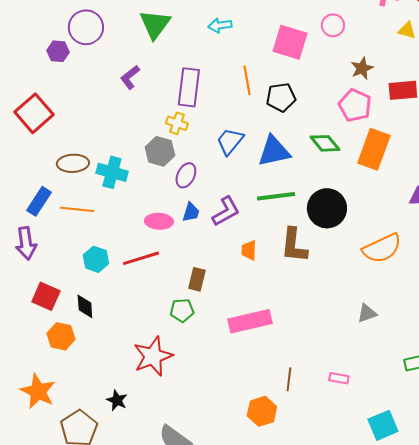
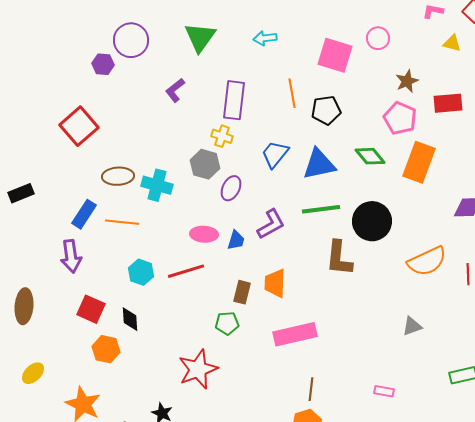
blue trapezoid: (191, 212) -> (236, 240), moved
orange trapezoid: (249, 250) -> (275, 283), moved, size x1.4
brown line: (289, 379) -> (311, 389), moved

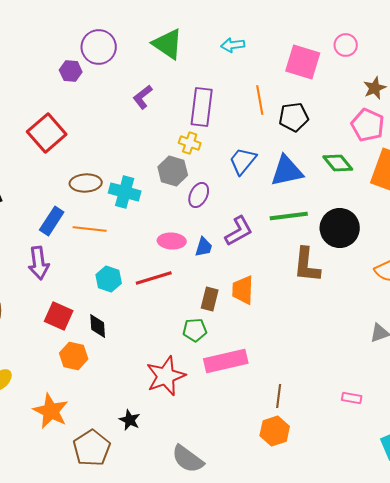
green triangle: (200, 37) -> (168, 44), turned -32
pink rectangle: (295, 334) -> (226, 361), moved

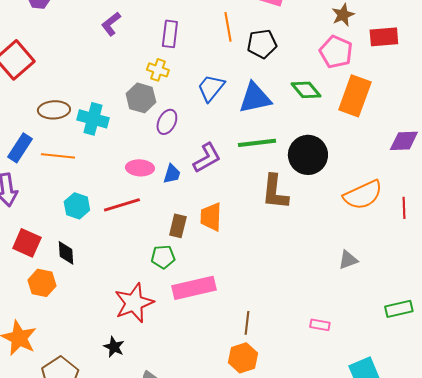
purple rectangle: (202, 107) -> (170, 34), size x0.7
black star: (130, 420) -> (114, 347), moved

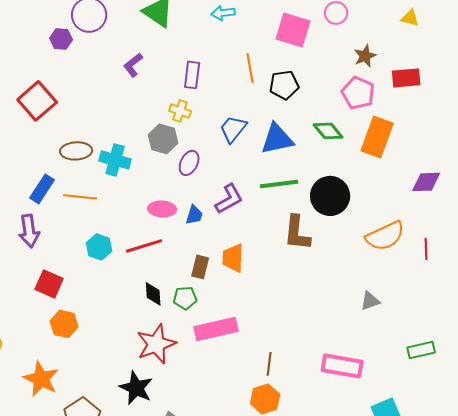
black diamond: (66, 253) -> (153, 294), moved
pink rectangle: (320, 325) -> (342, 366), size x2.0
black star: (114, 347) -> (136, 388), size x1.6

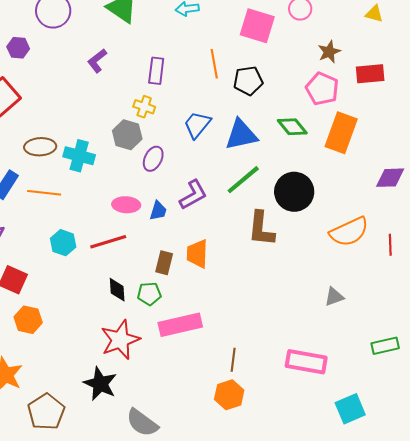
purple hexagon: (61, 39) -> (18, 48), moved
green line: (279, 184) -> (243, 180), turned -33

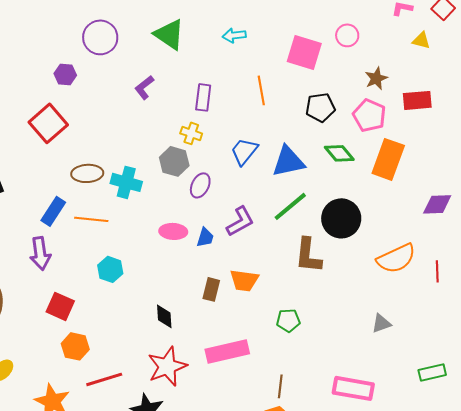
black pentagon: (248, 81) -> (320, 107), moved
red line: (108, 242) -> (104, 379), moved
orange trapezoid: (197, 254) -> (244, 280), turned -84
green pentagon: (149, 294) -> (288, 320), moved

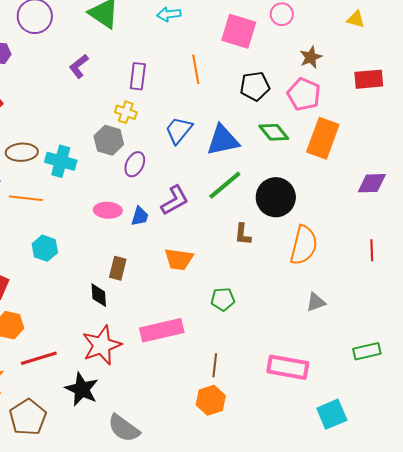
red rectangle: (417, 100) -> (369, 79), moved
brown L-shape: (308, 255) -> (243, 234), size x0.6
orange semicircle: (396, 258) -> (304, 245), moved, turned -51
brown rectangle: (211, 289) -> (118, 268), moved

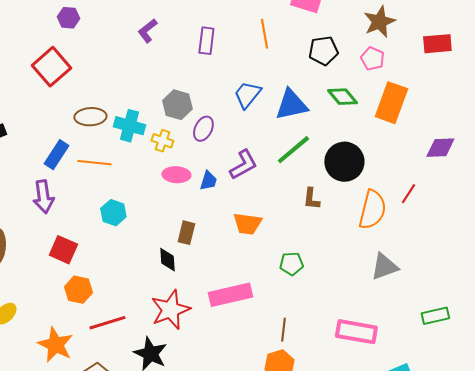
brown star: (311, 57) -> (379, 22), size x1.4
pink pentagon: (304, 94) -> (372, 59), size x0.7
yellow cross: (126, 112) -> (162, 141), moved
red line: (372, 250) -> (408, 194), moved, turned 35
gray triangle: (316, 302) -> (384, 267), size x1.4

